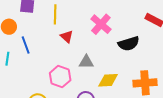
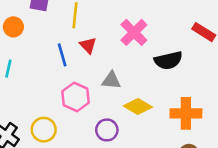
blue line: (26, 45) -> (62, 55), moved
yellow diamond: (108, 80) -> (138, 106), turned 30

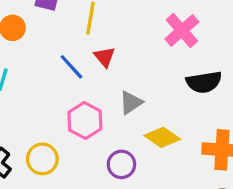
pink cross: (134, 32) -> (182, 30), moved
blue line: (62, 55) -> (71, 67), turned -30
gray triangle: (111, 80) -> (131, 103), turned -42

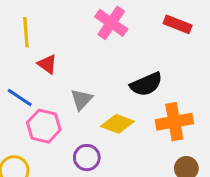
blue line: (71, 67) -> (20, 98), moved
black semicircle: (204, 82) -> (146, 84), moved

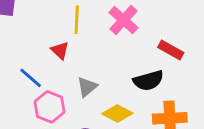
red rectangle: (178, 24) -> (171, 50), moved
yellow line: (26, 32) -> (77, 20), moved

